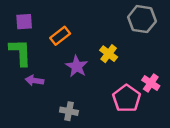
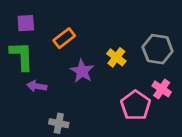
gray hexagon: (142, 19) -> (158, 49), moved
gray cross: (69, 111) -> (59, 123), moved

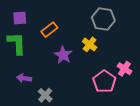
gray hexagon: (158, 49) -> (103, 19), moved
purple arrow: (37, 86) -> (24, 78), moved
gray cross: (59, 123) -> (45, 95), turned 32

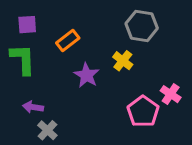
gray cross: (45, 95) -> (47, 130), moved

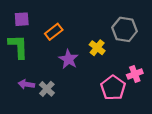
gray hexagon: (142, 26) -> (125, 29), moved
pink cross: (171, 94) -> (135, 74), turned 35
gray cross: (47, 130) -> (47, 89), moved

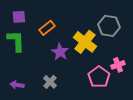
yellow cross: (97, 48) -> (85, 42), size x1.6
purple arrow: (26, 84) -> (17, 85), moved
gray cross: (47, 89) -> (50, 82), moved

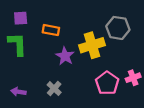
orange rectangle: (47, 28) -> (51, 30), turned 49
yellow cross: (85, 42) -> (92, 45), turned 35
pink cross: (118, 65) -> (133, 78), moved

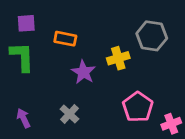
yellow cross: (92, 45) -> (118, 58), size x0.7
pink cross: (133, 78) -> (171, 124), moved
purple arrow: (18, 92) -> (23, 118), turned 56

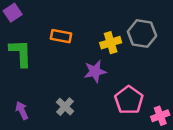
purple square: (26, 23) -> (13, 13), moved, turned -30
yellow cross: (118, 58) -> (111, 43), moved
purple star: (83, 72) -> (95, 71), moved, turned 30

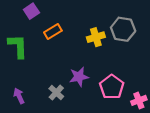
purple square: (13, 13) -> (31, 11), moved
orange rectangle: (61, 36) -> (53, 31), turned -42
purple star: (95, 71) -> (79, 77), moved

